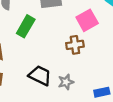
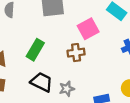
green rectangle: (26, 26) -> (35, 50), moved

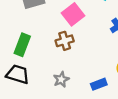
black trapezoid: (42, 82) -> (18, 74), moved

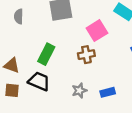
blue rectangle: (99, 84) -> (108, 92), moved

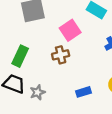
gray star: (79, 91) -> (37, 92), moved

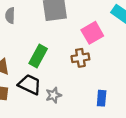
blue rectangle: (83, 92) -> (102, 98), turned -72

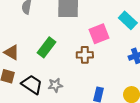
black trapezoid: (30, 84) -> (32, 85), moved

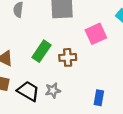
brown cross: (85, 55) -> (68, 57), moved

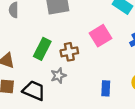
pink square: (96, 34) -> (101, 36), moved
gray star: (53, 90) -> (58, 76), moved

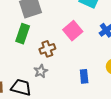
green rectangle: (42, 49) -> (23, 34), moved

